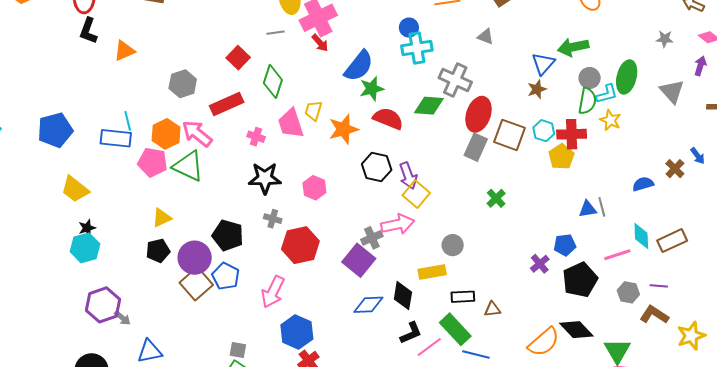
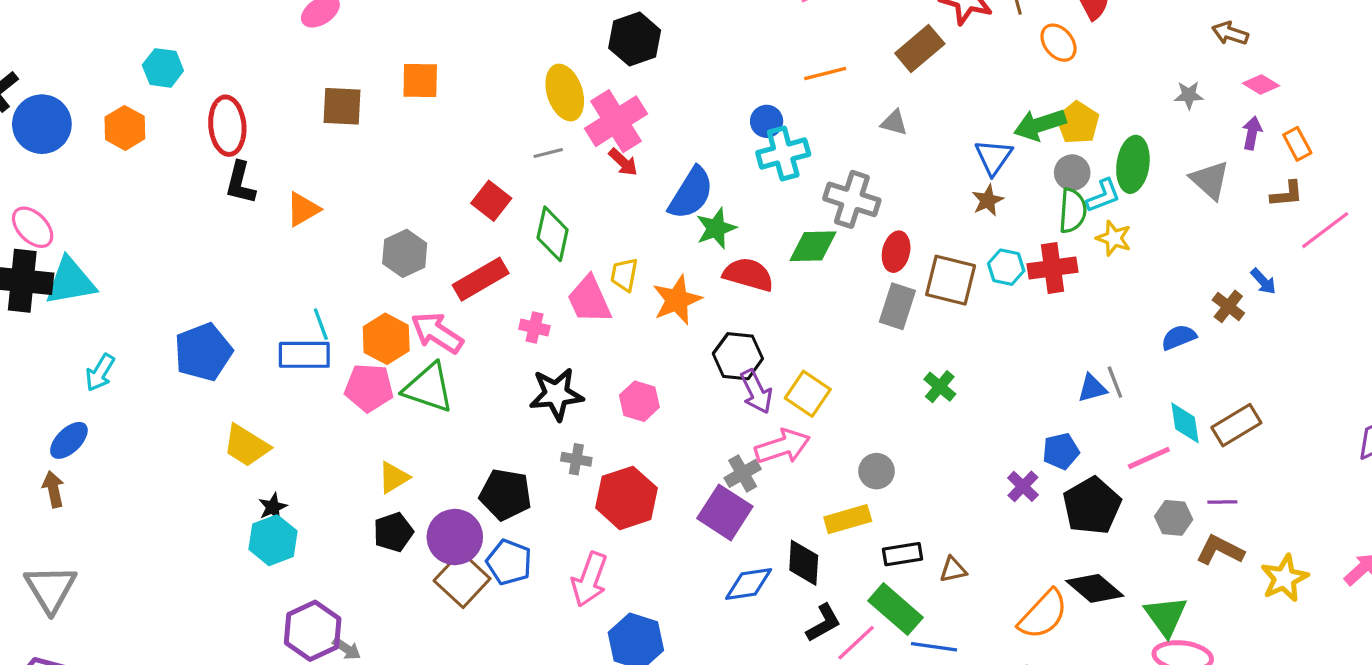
red ellipse: (478, 114) -> (896, 252), size x0.7
yellow pentagon: (561, 157) -> (1078, 123), moved
purple arrow: (408, 176) -> (756, 392), moved

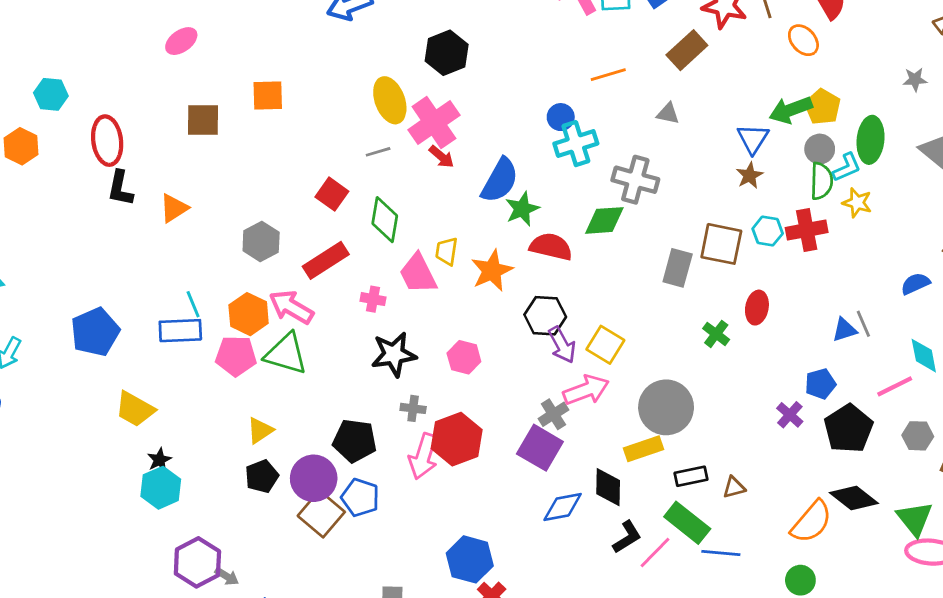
red ellipse: (896, 252) -> (757, 308), moved
gray circle: (877, 471) -> (666, 407), size x1.8
pink arrow: (589, 579) -> (423, 456), moved

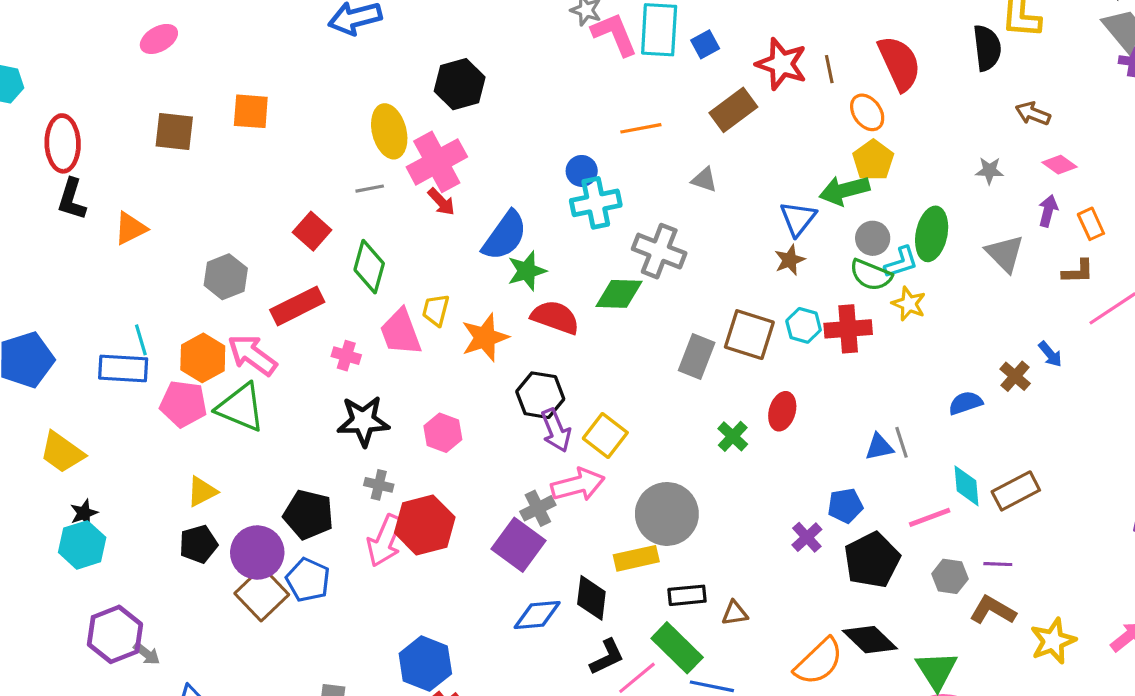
yellow pentagon: (823, 107) -> (873, 160), moved
green semicircle: (821, 181) -> (871, 275), turned 105

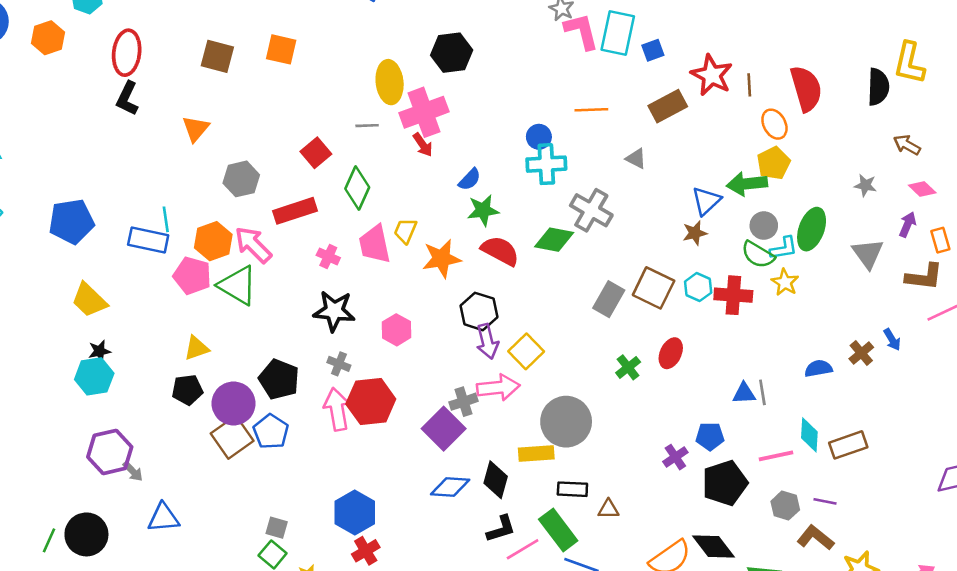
orange triangle: (131, 228) -> (196, 129), moved, turned -32
blue semicircle: (505, 236) -> (470, 179), size x0.6
brown L-shape: (1078, 272) -> (924, 277), size x1.4
pink arrow: (385, 541) -> (337, 409), turned 138

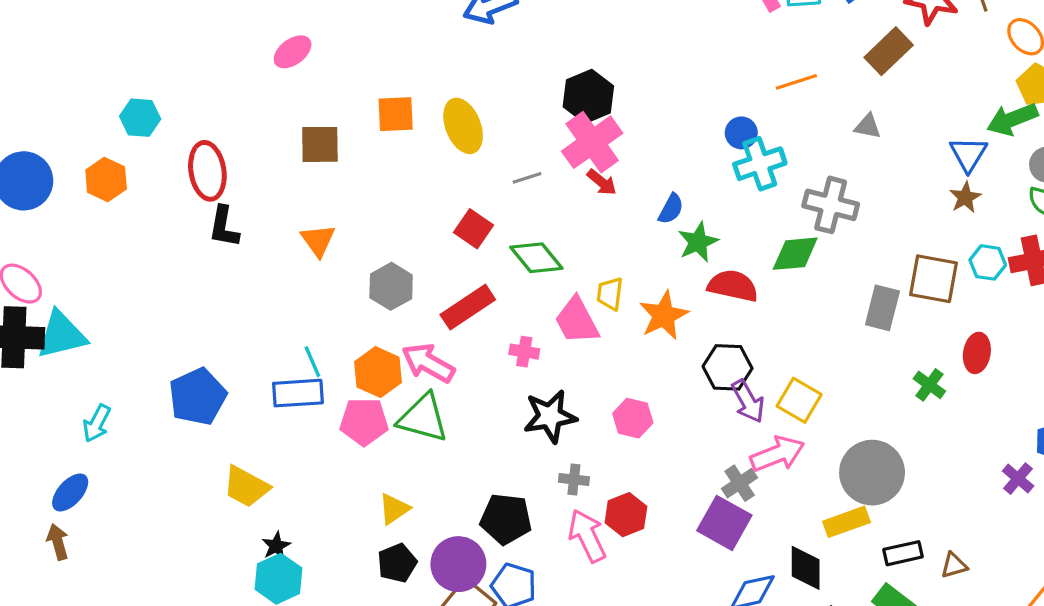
black hexagon: (452, 53) -> (588, 96), moved
yellow ellipse: (390, 82) -> (463, 126), moved
green diamond: (357, 188) -> (536, 258), turned -48
red hexagon: (371, 402) -> (626, 515), size x0.7

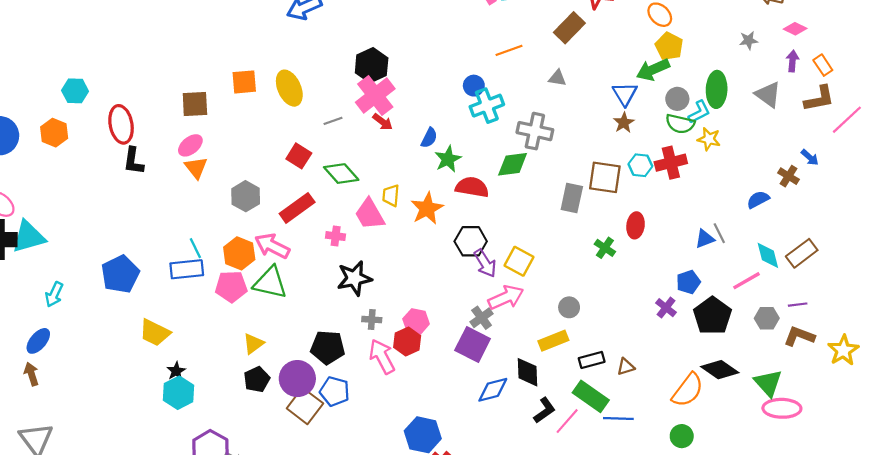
pink ellipse: (293, 52) -> (190, 145), moved
pink hexagon: (633, 418) -> (416, 321), moved
gray circle: (872, 473) -> (569, 307), size x0.5

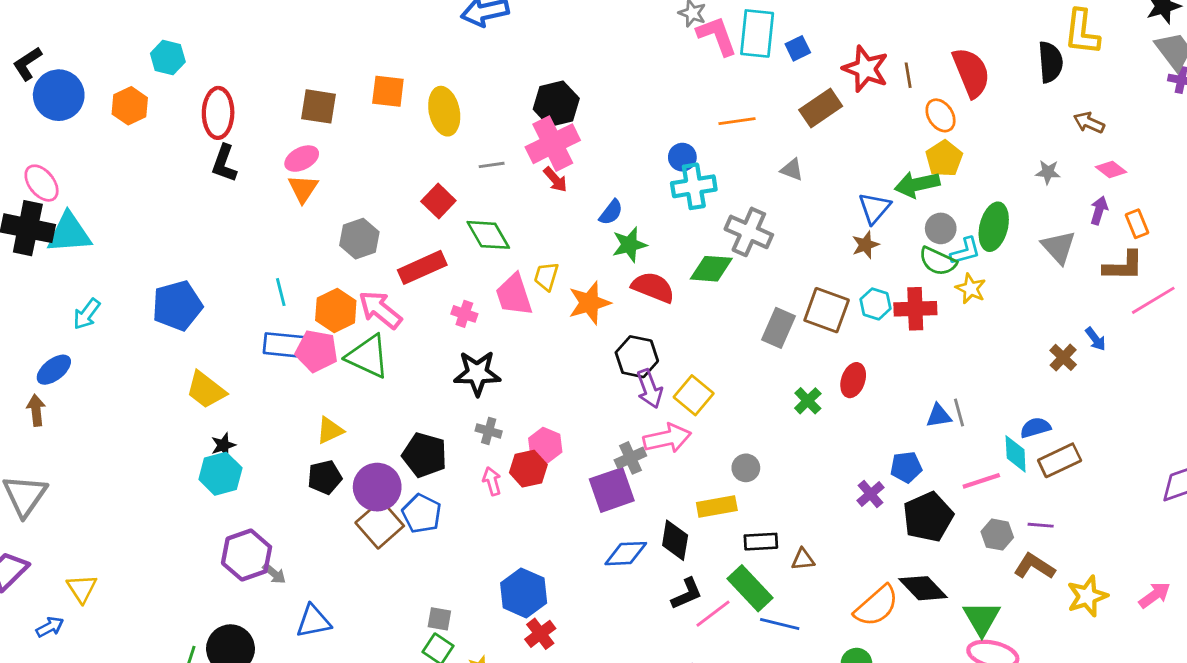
blue semicircle: (758, 200) -> (1035, 428), moved
blue rectangle: (187, 269) -> (285, 345), moved
purple square: (473, 344) -> (612, 490), turned 32
pink arrow: (382, 356) -> (492, 481), size x0.6

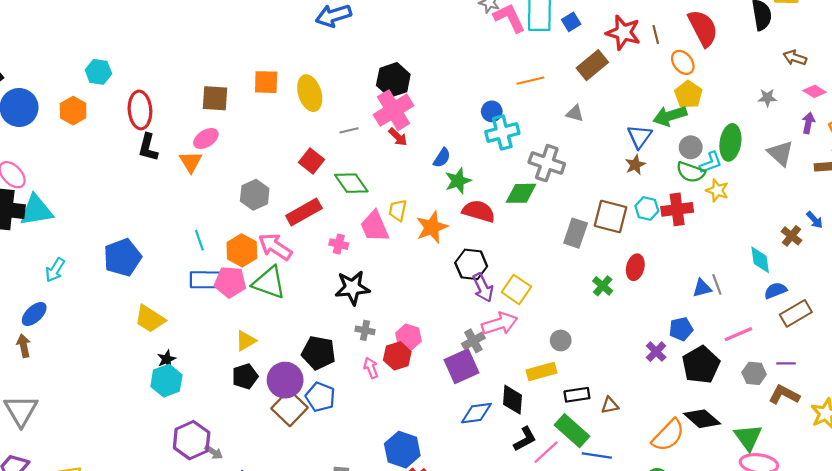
orange triangle: (303, 189) -> (191, 162), moved
cyan diamond: (1016, 454) -> (760, 260), moved

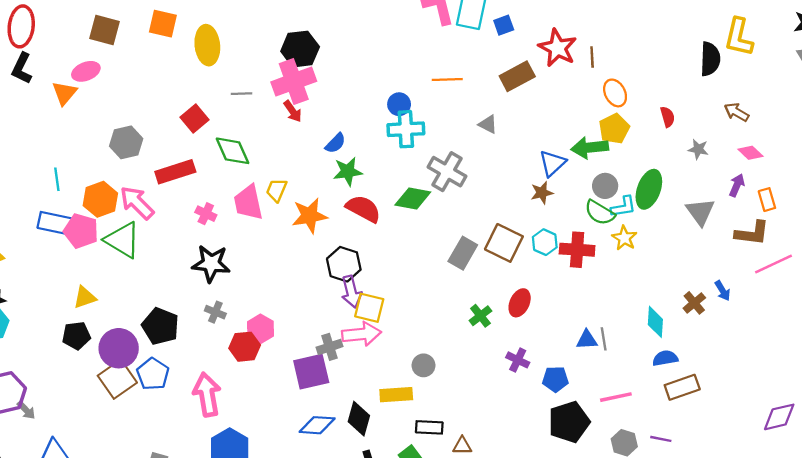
red semicircle: (703, 28) -> (668, 117), moved, size x0.5
yellow square: (516, 289) -> (369, 308), moved, turned -32
purple cross: (656, 352) -> (518, 360), moved, turned -30
pink arrow: (371, 368) -> (207, 395), moved, size x1.8

